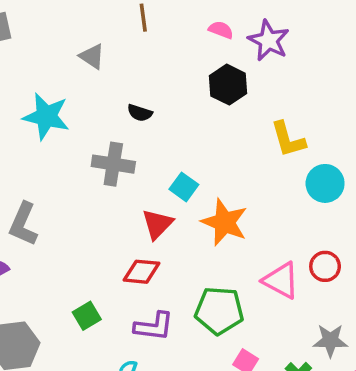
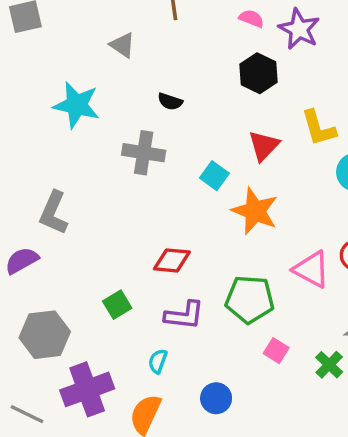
red triangle: (157, 224) -> (264, 146), moved

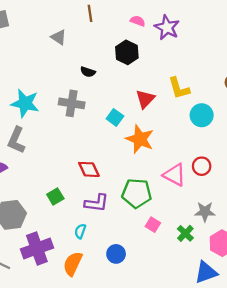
black hexagon: (258, 73) -> (127, 52), moved
cyan star: (77, 105) -> (25, 103), moved
red diamond: (172, 260) -> (89, 169), turned 60

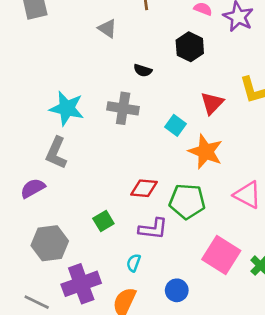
red diamond: (89, 169) -> (144, 188), turned -60
green pentagon: (137, 193) -> (187, 201), moved
pink square: (153, 225) -> (221, 255), size x2.0

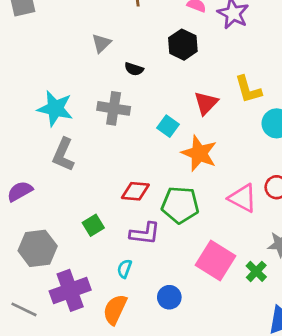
gray triangle: (107, 29) -> (101, 43), moved, turned 42
gray L-shape: (56, 153) -> (63, 155), moved

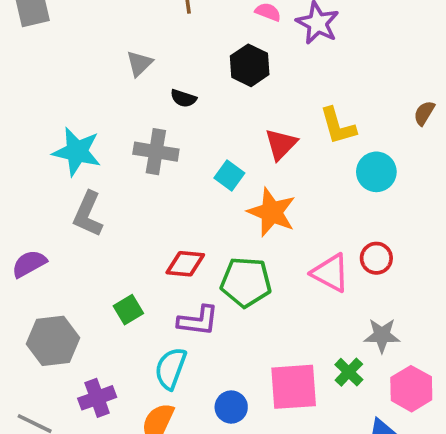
pink square: (215, 261) -> (294, 387), moved, turned -36
cyan semicircle: (124, 269) -> (171, 368), size x1.6
purple cross: (70, 290) -> (97, 398), size x0.7

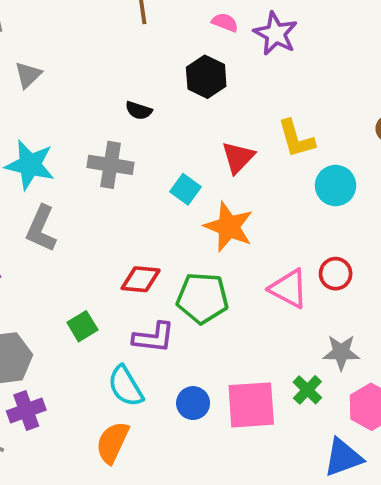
gray triangle: (139, 63) -> (28, 75), moved
cyan semicircle: (171, 368) -> (126, 386), turned -51
purple cross: (97, 398) -> (26, 411), moved
blue circle: (231, 407) -> (193, 403), moved

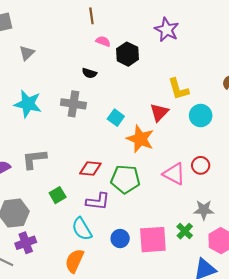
pink semicircle: (225, 22) -> (103, 41), moved
red triangle: (238, 157) -> (159, 112), moved
gray L-shape: (41, 229) -> (34, 159), moved, turned 60

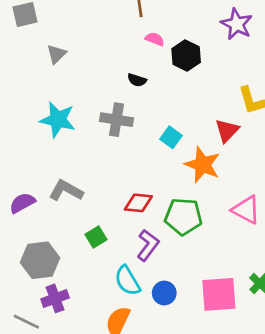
gray L-shape: (34, 159) -> (66, 191), turned 35
purple L-shape: (98, 201) -> (148, 245), turned -60
blue circle: (120, 239) -> (164, 293), moved

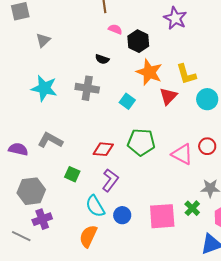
orange star: (202, 165) -> (149, 72), moved
purple semicircle: (22, 203) -> (18, 149), turned 42
green pentagon: (183, 217) -> (141, 142), moved
green square: (96, 237) -> (72, 174), turned -35

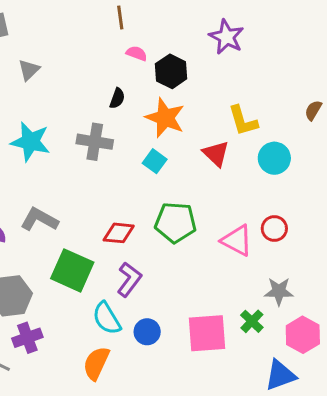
black semicircle: (102, 59) -> (117, 98), turned -88
orange star: (149, 72) -> (165, 118), moved
red triangle: (168, 96) -> (216, 154), turned -30
green square: (72, 174) -> (72, 270), size x1.8

